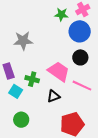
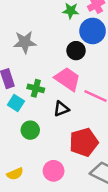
black circle: (80, 57) -> (76, 51), moved
green circle: (21, 120) -> (30, 130), moved

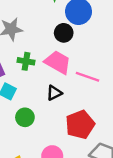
green cross: (36, 88) -> (26, 61), moved

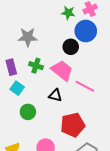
black triangle: (54, 93) -> (55, 95), turned 32

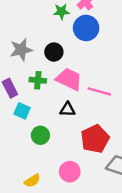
black circle: (71, 47) -> (54, 52), moved

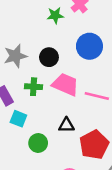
blue circle: (86, 28) -> (89, 46), moved
black triangle: (68, 109) -> (66, 125), moved

